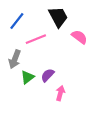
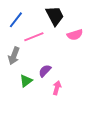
pink semicircle: (79, 37) -> (75, 35), turned 126
green triangle: (27, 77) -> (26, 81), moved

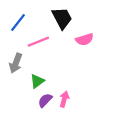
purple semicircle: (45, 71) -> (45, 100), moved
green triangle: (26, 81) -> (37, 81), moved

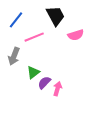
purple semicircle: (45, 100) -> (44, 83), moved

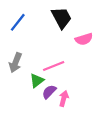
pink line: (34, 37) -> (54, 66), moved

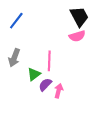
black trapezoid: (61, 18) -> (79, 16), moved
pink line: (54, 66) -> (49, 61), turned -66

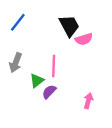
black trapezoid: (79, 16) -> (69, 26), moved
pink arrow: (59, 91) -> (88, 101), moved

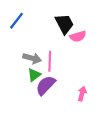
gray arrow: (16, 63) -> (32, 58), moved, turned -96
purple semicircle: (49, 92) -> (46, 85), size x1.5

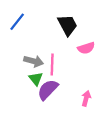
pink semicircle: (78, 36) -> (86, 48), moved
green triangle: (34, 75) -> (36, 79), turned -32

